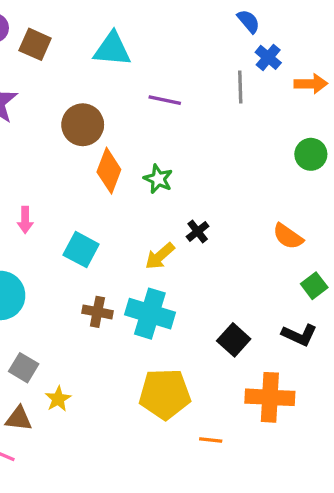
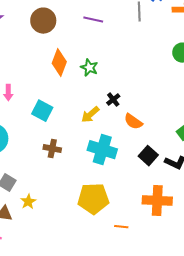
brown circle: (83, 125) -> (43, 21), moved
orange semicircle: (288, 236) -> (133, 122), moved
cyan cross: (150, 314) -> (102, 150), moved
black square: (234, 340) -> (148, 156), moved

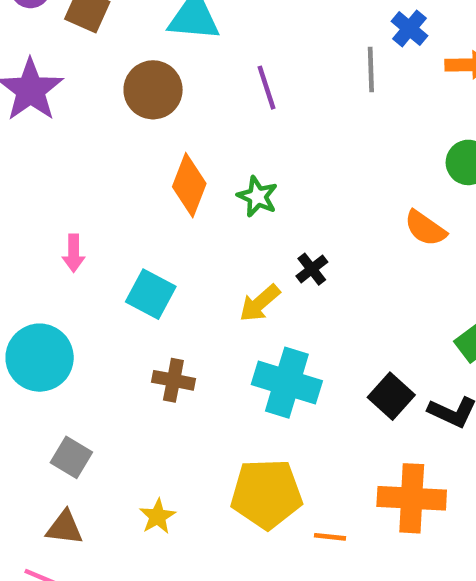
purple line: (93, 20) -> (266, 88), turned 60
orange semicircle: (133, 122) -> (425, 228), moved
yellow star: (28, 202) -> (158, 516), moved
orange line: (121, 227) -> (330, 537), moved

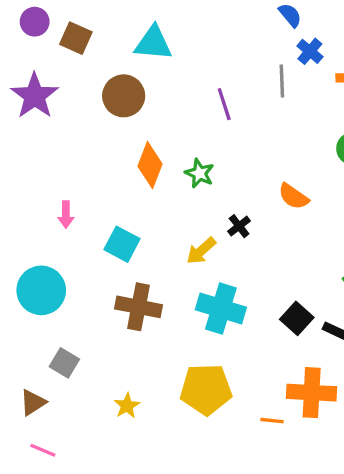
purple line: (266, 88) -> (224, 104), moved
orange semicircle: (425, 228) -> (293, 196), moved
brown cross: (173, 380) -> (138, 307), size x1.5
brown triangle: (65, 528) -> (33, 402), moved, turned -40
orange line: (330, 537) -> (272, 421), moved

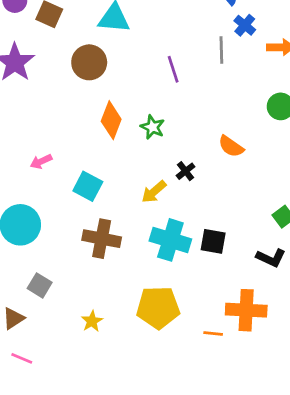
pink arrow: (66, 215) -> (41, 161), turned 65
black square: (297, 318) -> (213, 241), moved, turned -32

